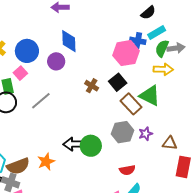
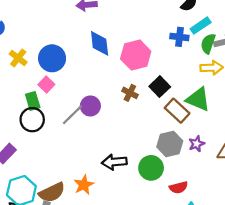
pink hexagon: (126, 53) -> (136, 55), moved
purple circle: (56, 61) -> (90, 106), moved
green circle: (91, 146) -> (151, 168), moved

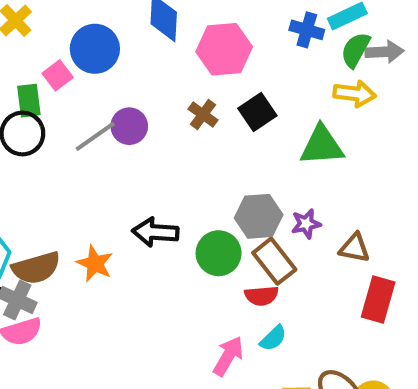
blue circle: (52, 58) -> (95, 49), moved
green triangle: (198, 99) -> (322, 146), turned -36
brown rectangle: (177, 111) -> (274, 261), moved
orange star: (84, 185) -> (95, 264), turned -30

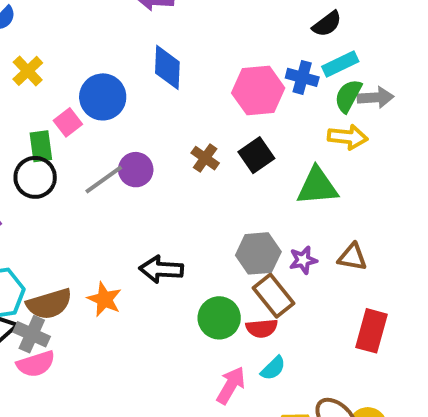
pink hexagon: (224, 49) -> (258, 91), moved
brown triangle: (354, 248) -> (352, 257), moved
green circle: (219, 253) -> (219, 318), moved

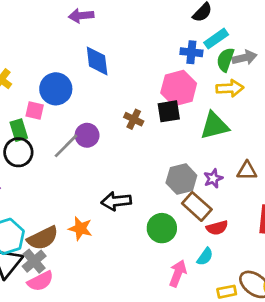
pink hexagon: (258, 91) -> (179, 88), moved
pink square: (68, 122) -> (35, 110), turned -30
black square: (256, 155) -> (169, 111), turned 35
red semicircle: (262, 328) -> (217, 228), moved
gray cross: (32, 334) -> (34, 261), turned 35

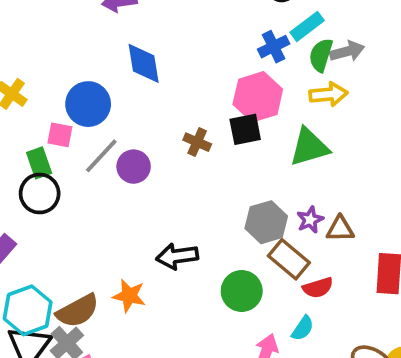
blue cross: (191, 52) -> (274, 47), turned -30
gray line: (66, 146) -> (101, 156), moved
brown triangle: (247, 171) -> (340, 229), moved

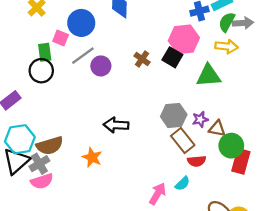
black square: (245, 129) -> (172, 57), turned 30
green circle: (242, 291) -> (231, 146), moved
orange star: (129, 296) -> (92, 157), moved

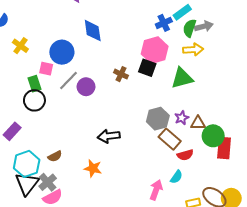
brown semicircle: (50, 146) -> (55, 156), moved, size x0.6

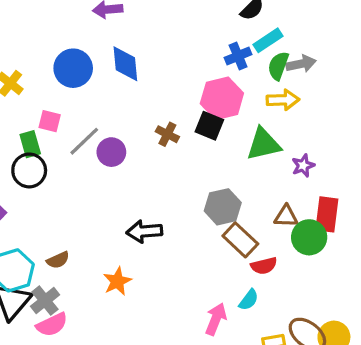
blue circle: (62, 52) -> (73, 68), moved
purple star: (182, 118) -> (303, 166), moved
red rectangle: (224, 148) -> (327, 214), moved
orange star: (93, 168) -> (117, 281), turned 30

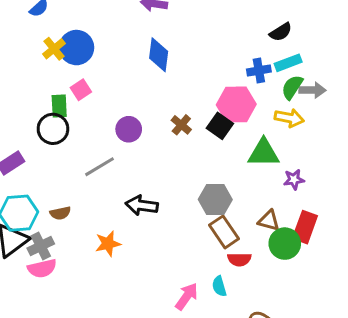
blue circle: (73, 68) -> (76, 48), moved
pink square: (50, 121) -> (81, 90), turned 30
gray line: (84, 141) -> (100, 167), moved
cyan semicircle: (249, 300) -> (219, 286), turned 114

